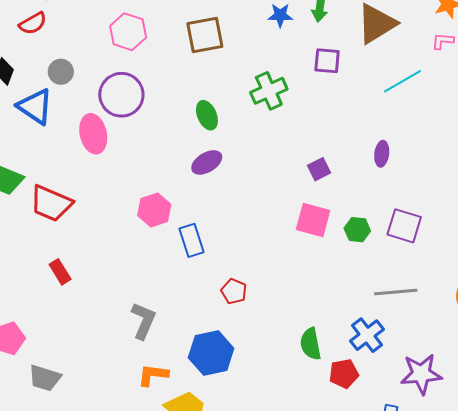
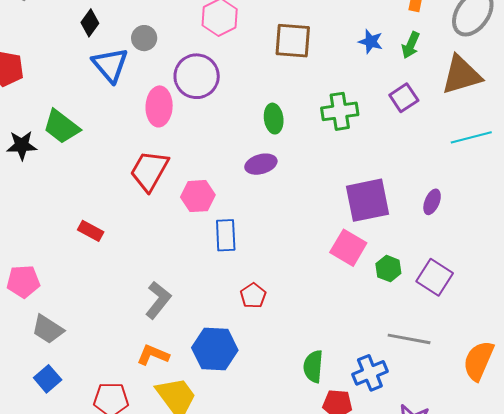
purple square: (327, 61) -> (404, 98), turned 36
purple square: (319, 169) -> (367, 200), size x2.0
red trapezoid: (51, 203) -> (149, 171), moved, turned 81
red rectangle: (60, 272) -> (91, 231), turned -45

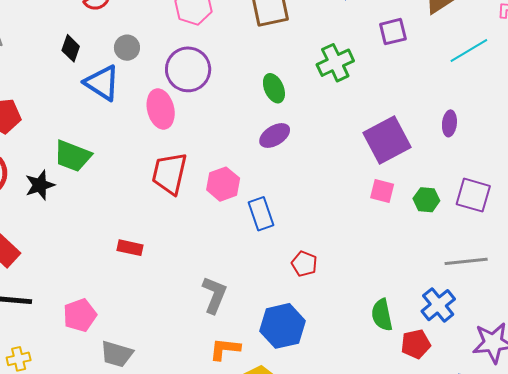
purple square: (404, 98) -> (393, 32), turned 36
pink square: (348, 248) -> (382, 191), size x0.7

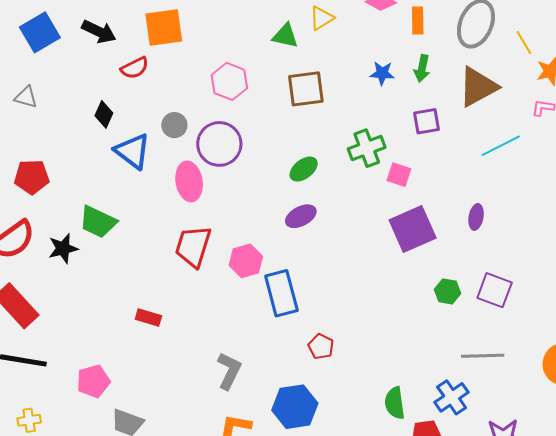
gray circle: (127, 48) -> (174, 125), moved
green ellipse: (274, 88) -> (304, 169), turned 72
pink square: (382, 191) -> (399, 175), moved
blue rectangle: (261, 214) -> (281, 293), size x1.4

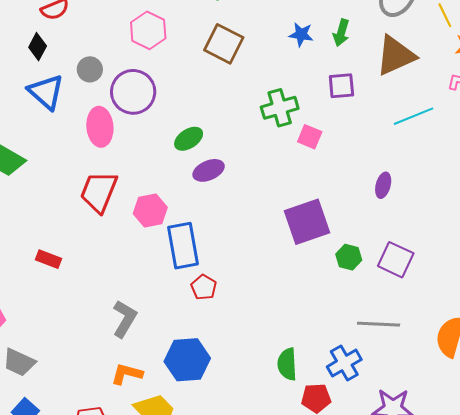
brown square: (306, 89) -> (224, 44), turned 30
black diamond: (104, 114) -> (38, 47), moved
green ellipse: (304, 169) -> (189, 139), moved
purple square: (413, 229) -> (307, 222), moved
red pentagon: (321, 346) -> (204, 287), moved

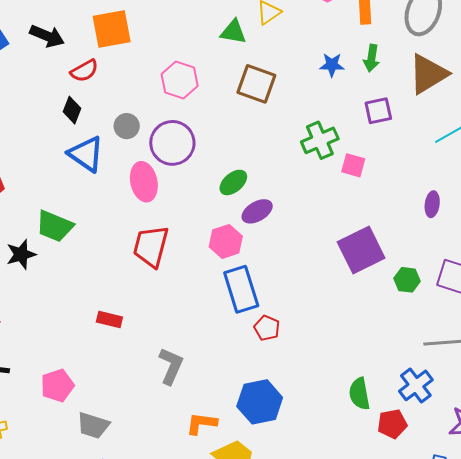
pink hexagon: (150, 211) -> (226, 241), moved
gray L-shape: (125, 319) -> (171, 366), moved

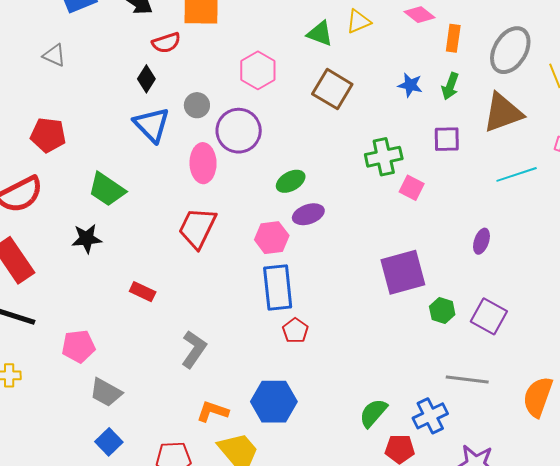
black star: (21, 254) -> (87, 239), moved
green semicircle: (359, 394) -> (373, 413), turned 40

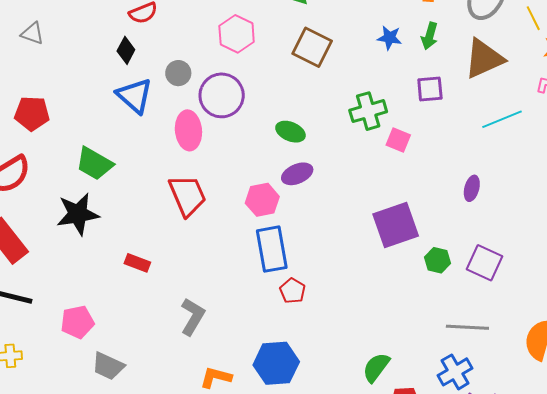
green ellipse: (291, 181) -> (290, 132), moved, turned 56
red trapezoid: (197, 228) -> (187, 195), turned 135
black star: (87, 239) -> (78, 214), size x1.4
blue cross: (430, 416) -> (455, 372), moved

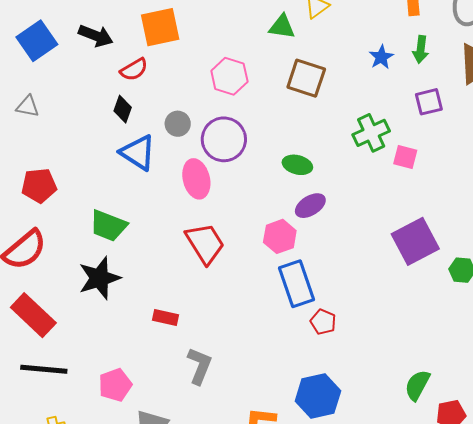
blue star: (389, 38) -> (381, 57), turned -30
gray L-shape: (193, 317) -> (200, 366), moved

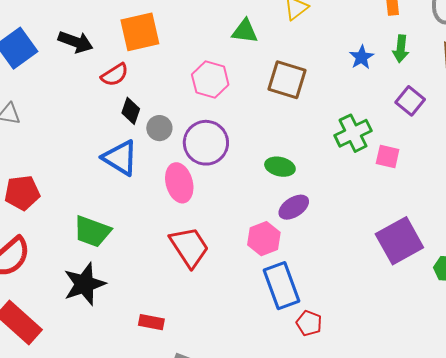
green triangle: (282, 27) -> (245, 31), moved
purple square: (429, 102) -> (410, 101), turned -36
black diamond: (123, 109) -> (131, 111), moved

